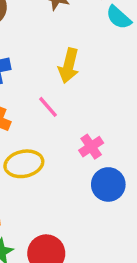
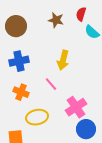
pink cross: (91, 147) -> (76, 107), size x1.5

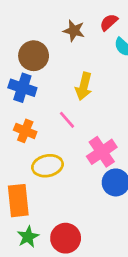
red semicircle: (81, 14) -> (109, 22), turned 32
brown circle: (16, 26) -> (34, 56), moved
blue cross: (19, 61) -> (22, 88), turned 30

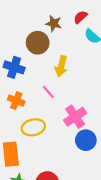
brown circle: (34, 56) -> (38, 43), moved

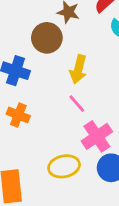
pink line: (48, 92) -> (77, 104), moved
yellow ellipse: (33, 127) -> (64, 166), moved

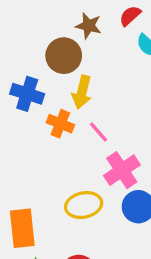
yellow arrow: (78, 69) -> (82, 92), moved
orange cross: (18, 115) -> (60, 124), moved

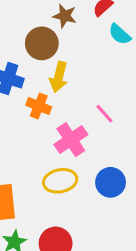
pink line: (99, 132) -> (104, 114), moved
pink cross: (122, 170) -> (71, 140), moved

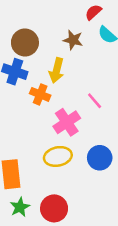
brown star: (65, 16) -> (73, 40), moved
brown circle: (42, 43) -> (25, 43), moved

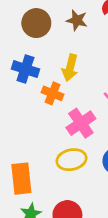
brown star: (73, 40) -> (77, 20), moved
brown circle: (25, 43) -> (36, 23), moved

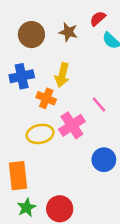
blue cross: (25, 69) -> (22, 76), turned -30
yellow ellipse: (71, 160) -> (40, 134), moved

